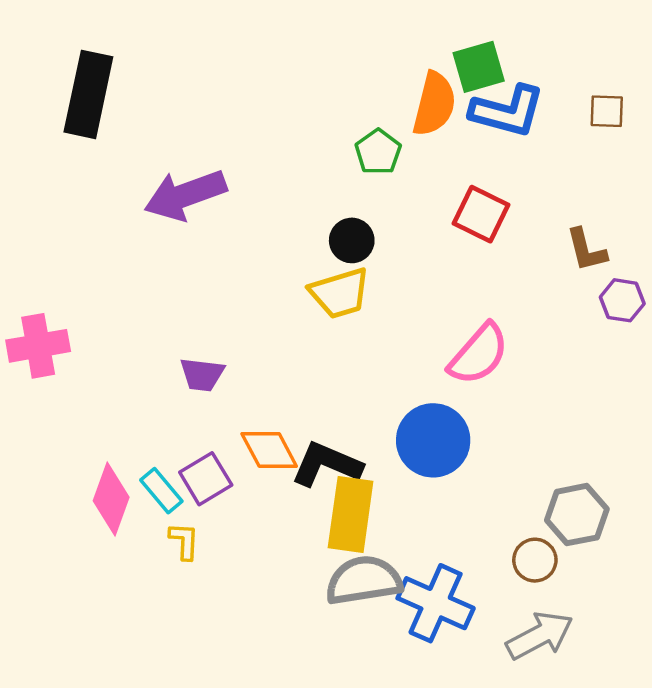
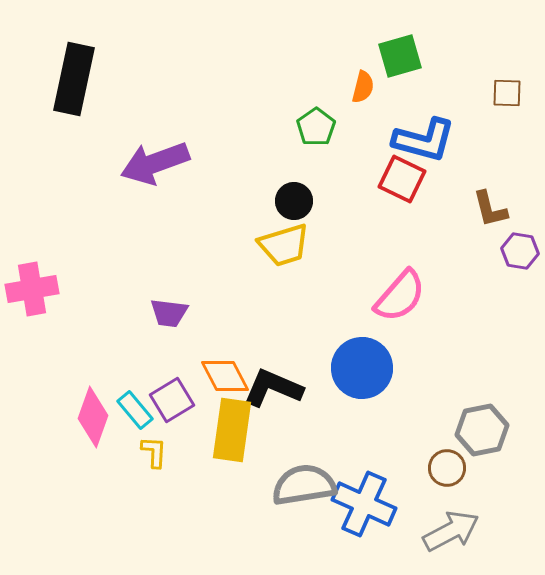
orange semicircle: (434, 104) -> (363, 87), size x0.6
blue L-shape: (507, 111) -> (424, 140), moved
yellow rectangle: (351, 515) -> (232, 430), moved

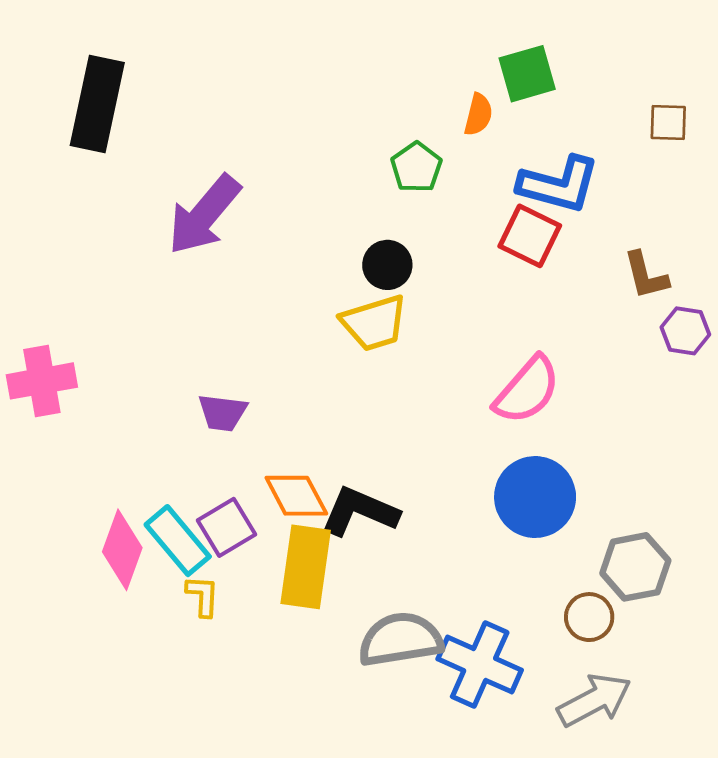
purple arrow: (155, 163) -> (204, 215), turned -30
blue circle: (362, 368) -> (535, 497), moved
cyan rectangle: (135, 410) -> (178, 541), size x1.4

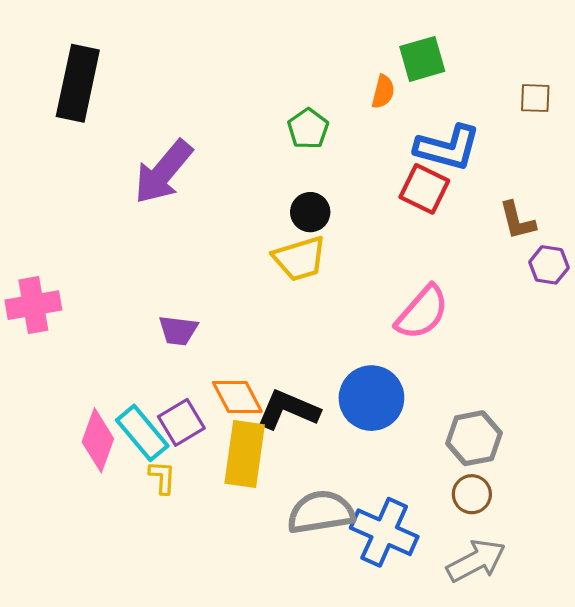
green pentagon: (416, 167) -> (308, 129), moved
blue circle: (535, 497) -> (371, 398), moved
gray hexagon: (635, 567) -> (474, 438), moved

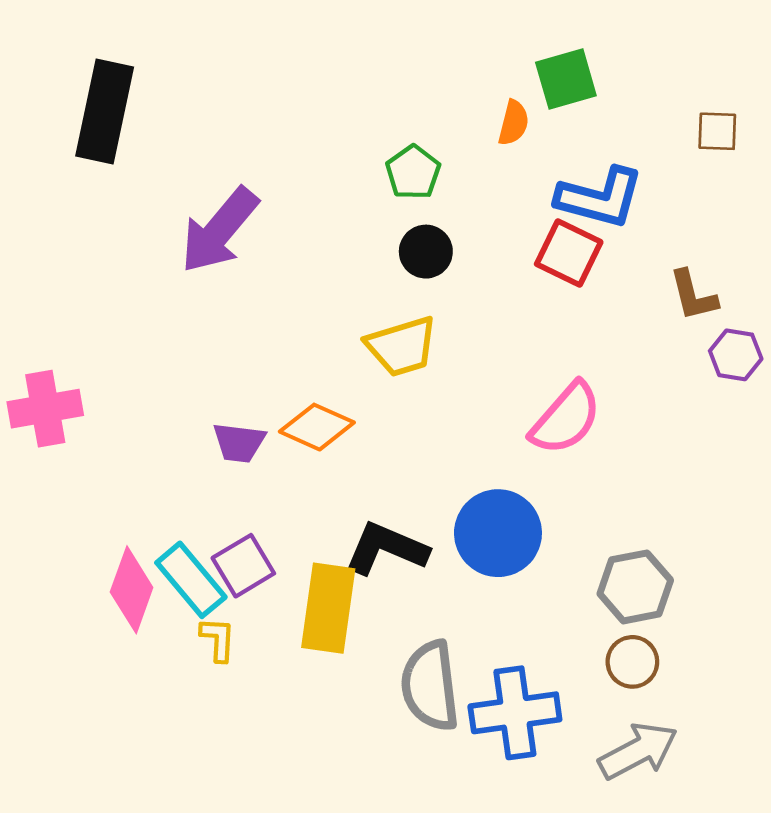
black circle: (310, 212) -> (426, 252), moved
orange diamond: (237, 397) -> (317, 427), moved, turned -38
gray semicircle: (321, 512) -> (430, 686), turned -88
blue cross: (384, 532) -> (515, 713), turned -32

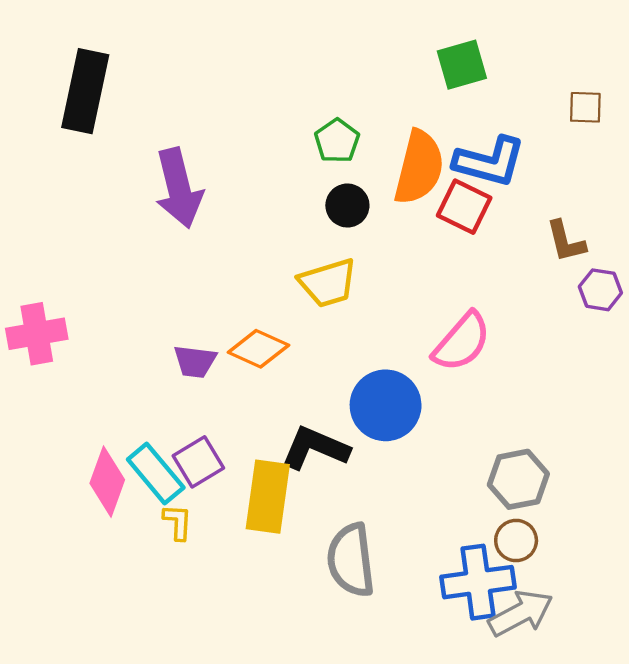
orange semicircle: (514, 123) -> (419, 167), moved, size x2.0
purple arrow: (219, 230) -> (179, 188), turned -54
blue circle: (498, 533) -> (386, 405), moved
blue cross: (515, 713) -> (478, 582), moved

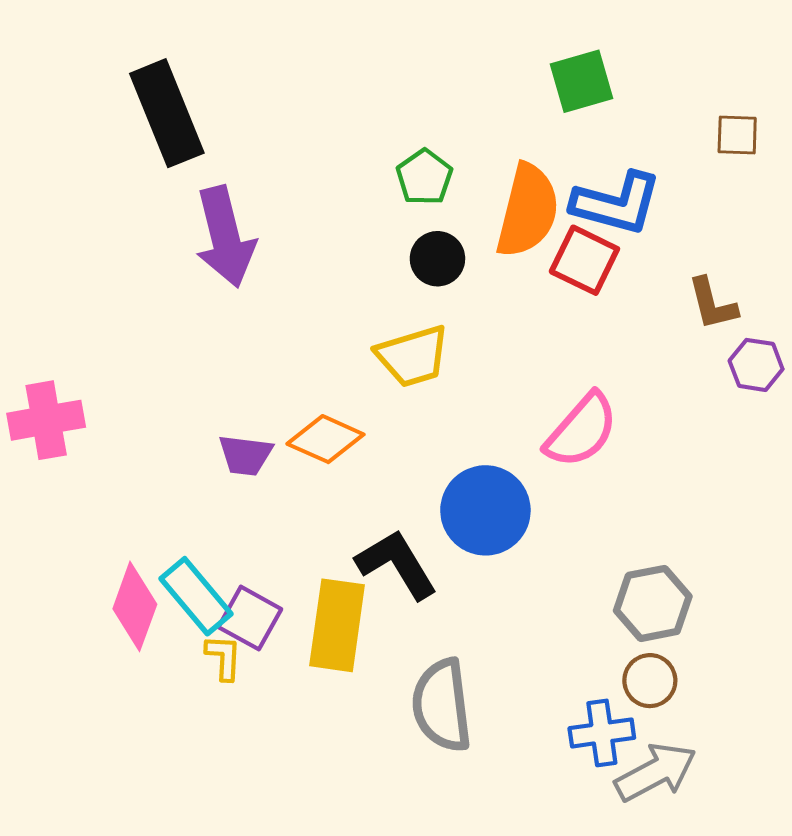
black rectangle: (85, 91) -> (167, 113), moved, turned -34
black L-shape: (315, 448) -> (397, 564), turned 36
purple square: (198, 462) -> (250, 618), moved, turned -30
blue cross: (478, 582) -> (602, 733), size x0.7

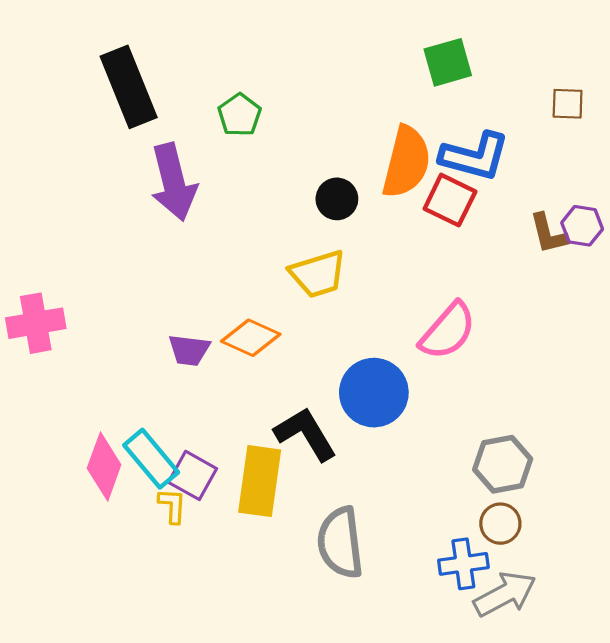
green pentagon: (424, 177) -> (240, 115), moved
purple hexagon: (756, 365) -> (582, 226), moved

